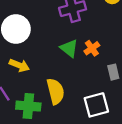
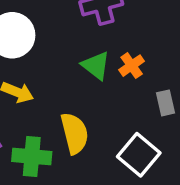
white square: (96, 105) -> (139, 155), turned -35

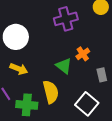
green triangle: (96, 66) -> (64, 66), moved

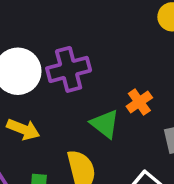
purple cross: (66, 19) -> (69, 69), moved

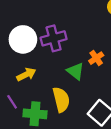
yellow arrow: (23, 129) -> (26, 74), turned -48

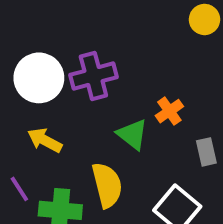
yellow arrow: (26, 74) -> (45, 140), turned -126

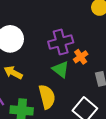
purple cross: (93, 76) -> (61, 42), moved

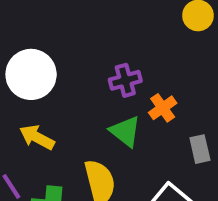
purple cross: (61, 42) -> (125, 80), size x0.7

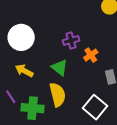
green triangle: (125, 131) -> (60, 68), moved

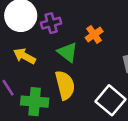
purple cross: (71, 41) -> (51, 23), moved
orange cross: (91, 55) -> (94, 35), moved

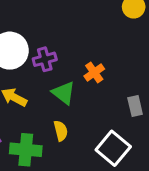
yellow semicircle: (65, 85) -> (61, 131), size x0.6

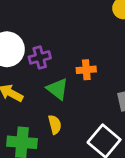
orange cross: (94, 72) -> (86, 70), turned 30

